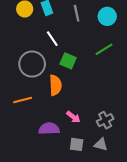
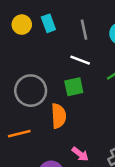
white line: (52, 39) -> (80, 60), moved, turned -35
green square: (68, 61) -> (74, 87), turned -35

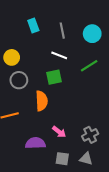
yellow circle: (22, 25) -> (12, 57), moved
gray circle: (31, 91) -> (19, 80), size x0.7

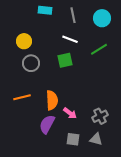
cyan rectangle: (33, 25) -> (45, 10), turned -64
orange semicircle: (42, 101) -> (52, 100), moved
purple semicircle: (35, 143) -> (47, 124), turned -60

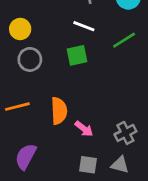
purple semicircle: (47, 124) -> (26, 156), moved

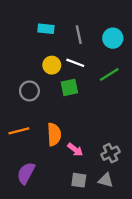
yellow circle: (20, 29) -> (52, 65), moved

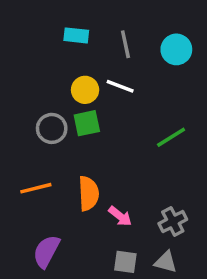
green line: (109, 75) -> (171, 137), moved
green square: (69, 87) -> (87, 123), moved

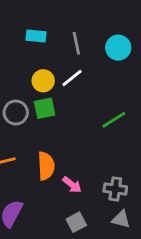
white line: (120, 86) -> (72, 78), turned -60
gray cross: (173, 222) -> (115, 189), turned 35
gray square: (125, 262) -> (76, 222), turned -36
gray triangle: (166, 262) -> (121, 219), moved

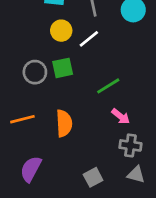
yellow circle: (43, 81) -> (61, 31), moved
green line: (114, 120) -> (108, 86), moved
pink arrow: (72, 185) -> (121, 116), moved

